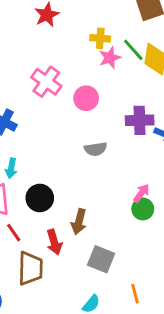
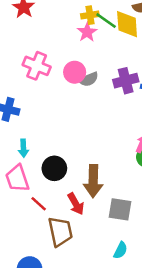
yellow cross: (100, 38) -> (90, 15), moved
gray semicircle: (96, 149) -> (88, 79), moved
brown arrow: (79, 222) -> (93, 181), size x1.4

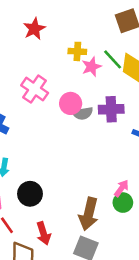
yellow cross: (90, 15) -> (77, 51), moved
purple cross: (126, 81) -> (111, 109), moved
brown arrow: (93, 181) -> (89, 214), moved

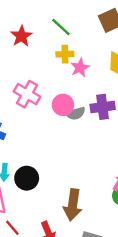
green line: (113, 59) -> (61, 27), moved
black circle: (30, 194) -> (27, 178), moved
brown arrow: (89, 214) -> (73, 205), moved

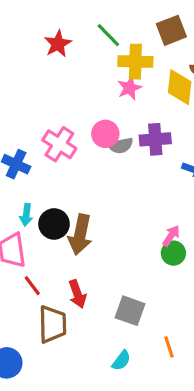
yellow cross: (65, 54) -> (135, 62), moved, size x1.5
pink cross: (27, 94) -> (59, 144), moved
brown arrow: (73, 205) -> (80, 235), moved

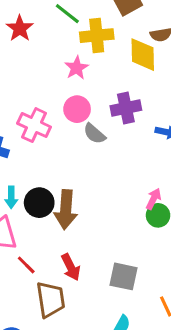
pink star: (129, 88) -> (77, 68), moved
gray semicircle: (120, 146) -> (94, 134), moved, turned 60

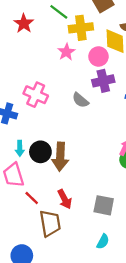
pink circle: (77, 109) -> (98, 57), moved

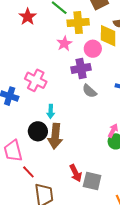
purple cross: (103, 81) -> (81, 68), moved
gray semicircle: (80, 100) -> (89, 91), moved
cyan arrow: (20, 148) -> (51, 111), moved
red arrow: (65, 199) -> (76, 173), moved

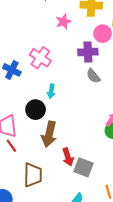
pink star: (64, 43) -> (64, 22), moved
brown arrow: (55, 136) -> (49, 134), moved
red line: (28, 172) -> (11, 146), moved

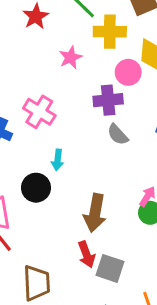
brown arrow: (49, 134) -> (95, 213), moved

